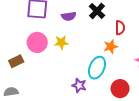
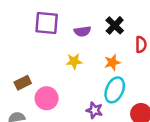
pink circle: (37, 42) -> (47, 98), moved
orange star: (111, 47) -> (112, 62), moved

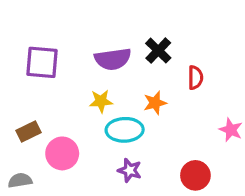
purple square: (47, 23) -> (42, 62), moved
purple semicircle: (82, 31) -> (113, 59), size x1.5
cyan ellipse: (115, 90) -> (125, 130), moved, turned 65

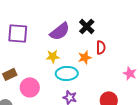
purple semicircle: (113, 59) -> (60, 31), turned -30
red semicircle: (195, 78) -> (101, 47), moved

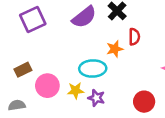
purple square: (18, 33) -> (33, 20), turned -30
yellow star: (53, 56) -> (76, 91), moved

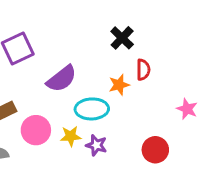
purple semicircle: (84, 17) -> (62, 79), moved

